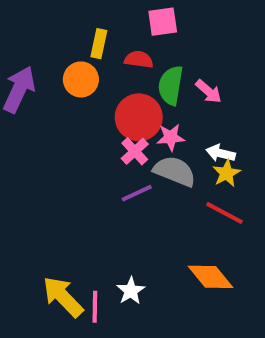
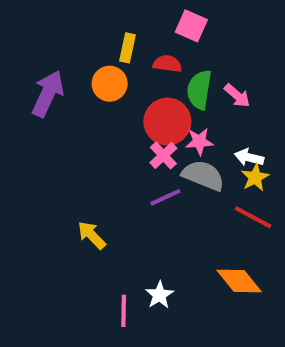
pink square: (163, 22) -> (191, 26), turned 32
yellow arrow: (63, 297) -> (92, 235), moved, size x0.7

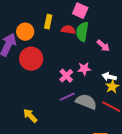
orange circle: (110, 84) -> (25, 32), moved
green semicircle: (199, 90) -> (82, 32), moved
red circle: (167, 122) -> (31, 59), moved
gray semicircle: (203, 175) -> (86, 102), moved

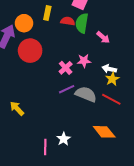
yellow arrow: (30, 116) -> (17, 108), moved

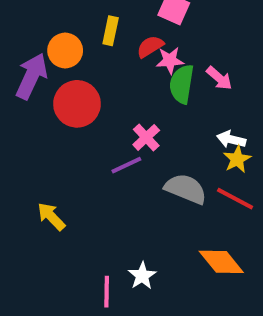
red semicircle: (68, 21) -> (150, 47), turned -40
green semicircle: (82, 23) -> (182, 84), moved
pink star: (84, 61) -> (170, 60), moved
purple line: (67, 89) -> (126, 165), moved

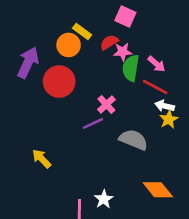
yellow rectangle: (111, 31) -> (82, 31), turned -66
orange circle: (65, 51) -> (69, 45), moved
red line: (235, 199) -> (155, 87), moved

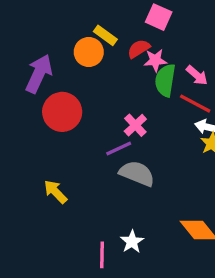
red circle: (59, 82) -> (62, 112), moved
gray semicircle: (133, 140) -> (137, 173), moved

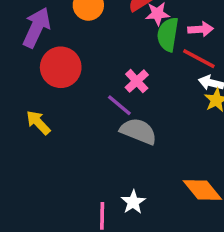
pink arrow: (197, 75) -> (201, 29), turned -45
purple line: (119, 148) -> (119, 105), turned 65
yellow arrow: (55, 192) -> (38, 123), moved

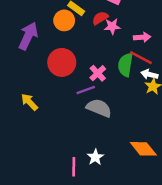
green semicircle: (168, 34) -> (125, 65), moved
red circle: (61, 67) -> (62, 62), moved
purple line: (119, 105) -> (86, 90), turned -60

